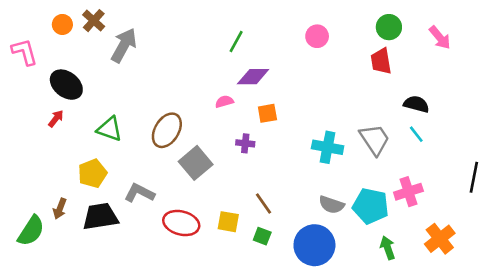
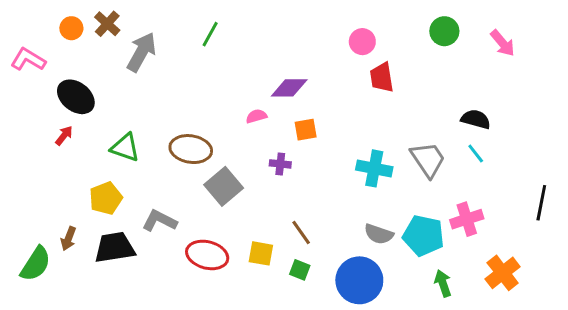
green line: (236, 41) -> (210, 34), moved
pink L-shape: (25, 52) -> (28, 60), turned -44
red trapezoid: (381, 61) -> (382, 77), moved
brown ellipse: (167, 130) -> (191, 149), turned 68

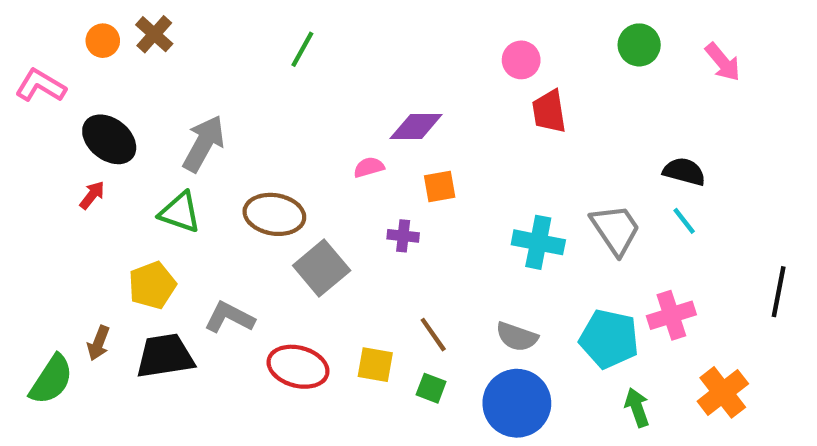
gray arrow: (142, 52) -> (204, 144), moved
gray semicircle: (379, 234) -> (517, 337), moved

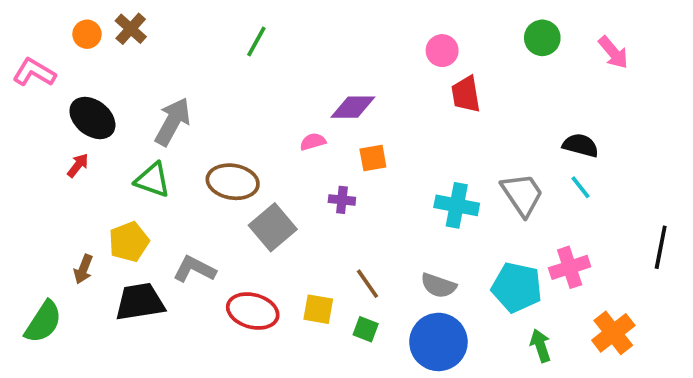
brown arrow: (98, 343) -> (83, 269), moved

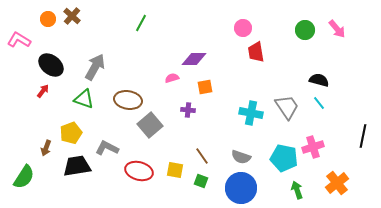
green circle: (542, 38) -> (305, 30), moved

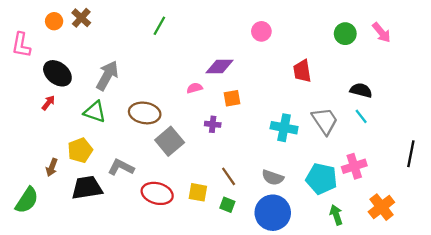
pink circle: (243, 28) -> (261, 31), moved
pink L-shape: (19, 40) -> (21, 45), turned -110
red trapezoid: (256, 52) -> (302, 71), moved

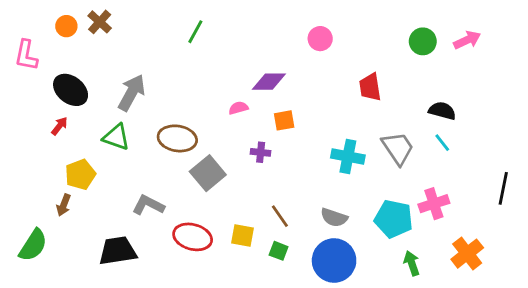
pink arrow: (381, 33) -> (467, 40), turned -75
yellow pentagon: (80, 150) -> (80, 175), moved
black trapezoid: (87, 188) -> (118, 251), moved

